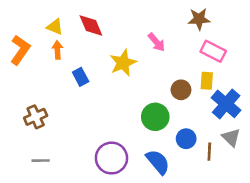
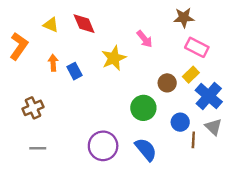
orange arrow: (57, 50) -> (53, 63), moved
yellow rectangle: (207, 81) -> (191, 75), turned 42
blue circle: (186, 139) -> (180, 122), moved

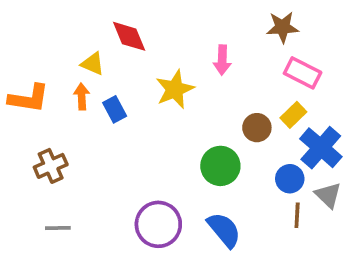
yellow triangle: (51, 25) -> (93, 64), moved
pink arrow: (145, 39) -> (222, 60), turned 42
orange L-shape: (19, 46) -> (29, 98), moved, turned 64
blue circle: (180, 122) -> (290, 179), moved

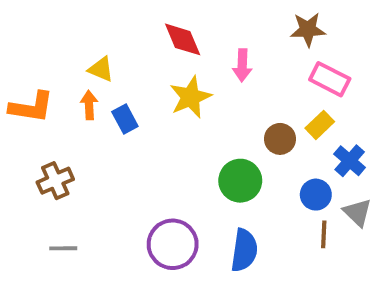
red diamond: (129, 36) -> (183, 39), moved
blue cross: (321, 148) -> (350, 161), size x0.7
blue semicircle: (224, 230) -> (244, 250), turned 48

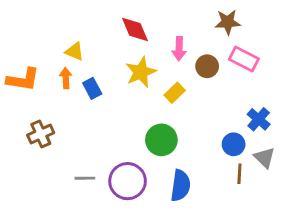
yellow rectangle: (320, 125) -> (175, 93), moved
brown circle: (280, 139) -> (207, 66), moved
green circle: (240, 181) -> (161, 140), moved
gray line: (63, 248) -> (85, 178), moved

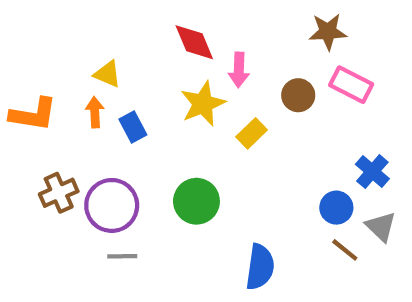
pink arrow: (179, 49) -> (239, 70), moved
green circle: (161, 140) -> (196, 201), moved
brown line: (239, 174) -> (345, 250), turned -54
purple circle: (128, 181) -> (112, 205), moved

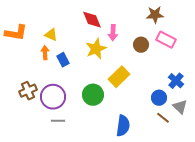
orange L-shape: (33, 114) -> (16, 33), moved
yellow rectangle: (252, 133) -> (119, 77), moved, size x1.5

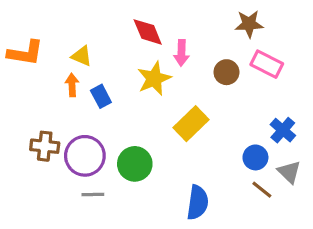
brown cross: (28, 91) -> (45, 146), turned 30
green circle: (93, 95) -> (135, 164), moved

